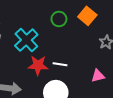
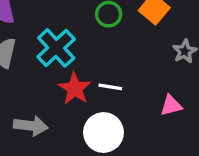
red star: (38, 65) -> (75, 89), turned 30

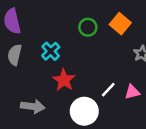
cyan cross: (56, 48) -> (51, 51), size x0.7
white line: (110, 87) -> (108, 90), moved, turned -56

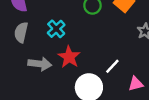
pink triangle: (132, 92) -> (136, 84), moved
gray arrow: (33, 106) -> (40, 64), moved

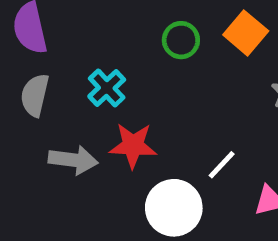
red star: (69, 57) -> (133, 145), turned -30

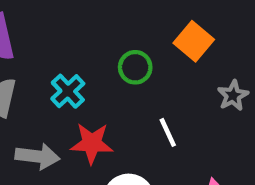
green circle: (181, 40) -> (135, 67), moved
white line: (222, 165) -> (168, 132), moved, turned -68

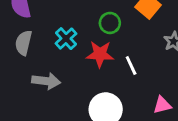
red star: (92, 143) -> (100, 54), moved

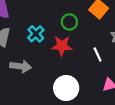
white line: (131, 65) -> (98, 54), moved

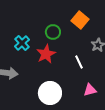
red star: (62, 46) -> (46, 54), turned -30

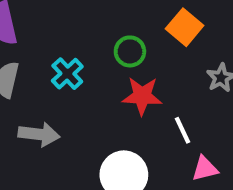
red star: (46, 54) -> (142, 96), moved, turned 30
white line: (79, 62) -> (182, 130), moved

